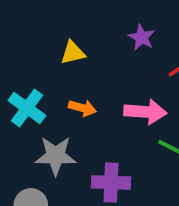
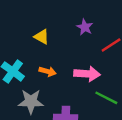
yellow triangle: (73, 53) -> (42, 37), turned 42

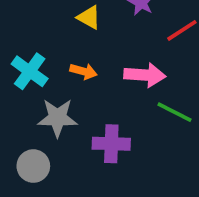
yellow triangle: (42, 37) -> (89, 17), moved

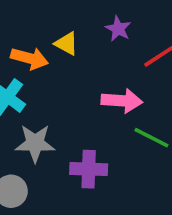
orange arrow: (83, 71) -> (30, 58), moved, size x1.4

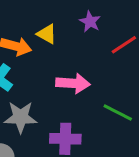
pink arrow: (122, 101) -> (73, 83), moved

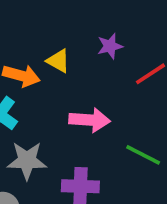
purple star: (90, 22) -> (110, 46), turned 30

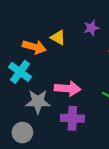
pink arrow: (90, 120) -> (68, 89), moved

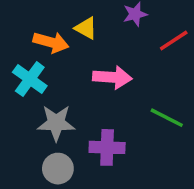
pink arrow: (68, 89) -> (112, 77), moved
gray circle: (22, 133) -> (58, 169), moved

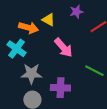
pink arrow: (112, 77) -> (63, 48), turned 45

